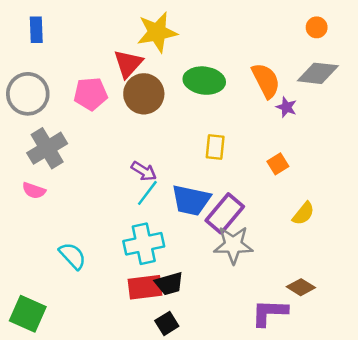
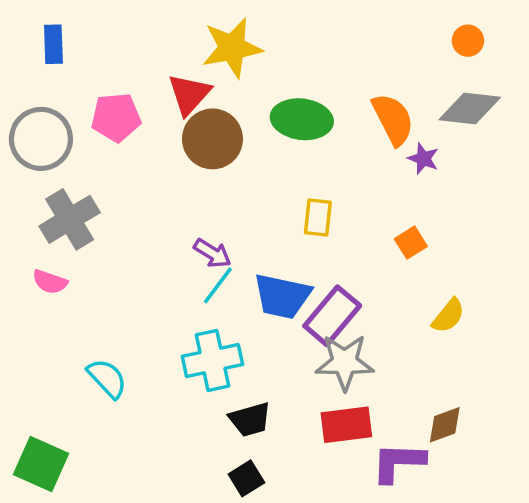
pink pentagon: (91, 94) -> (116, 117), moved
red rectangle: (145, 287) -> (346, 425), moved
brown diamond: (301, 287) -> (445, 425), turned -52

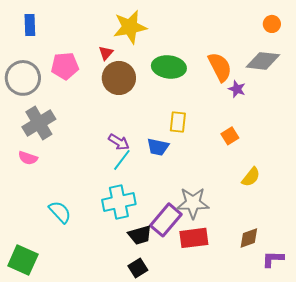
orange circle: (468, 41) -> (272, 24), moved
red triangle: (189, 94) -> (106, 53), size x0.6
blue trapezoid: (282, 296) -> (158, 147), moved, size x0.7
purple rectangle: (332, 316) -> (166, 220), moved
purple L-shape: (398, 462) -> (273, 259), moved, size x0.7

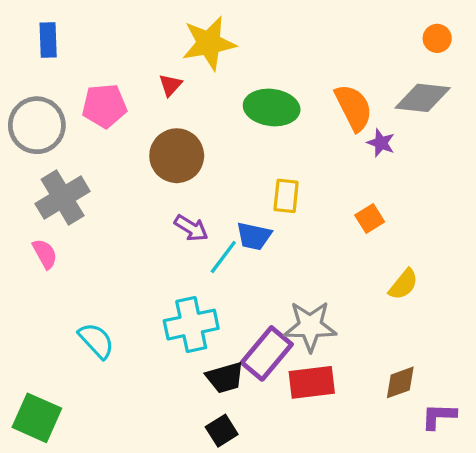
brown circle: (119, 78) -> (177, 156), moved
pink semicircle: (28, 158) -> (45, 254), turned -138
cyan line: (122, 160) -> (223, 257), moved

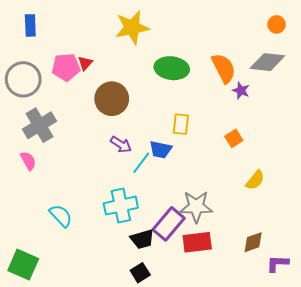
red triangle: (170, 85) -> (85, 63), moved

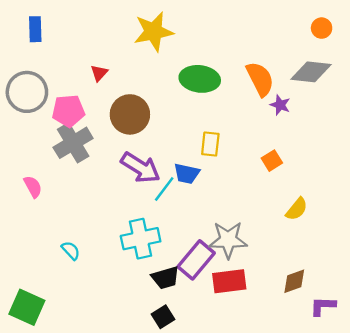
pink pentagon: (66, 67) -> (68, 111), moved
gray cross: (39, 125) -> (73, 143), moved
purple arrow: (121, 144) -> (141, 168), size x1.6
cyan semicircle: (61, 216) -> (71, 250), size x0.7

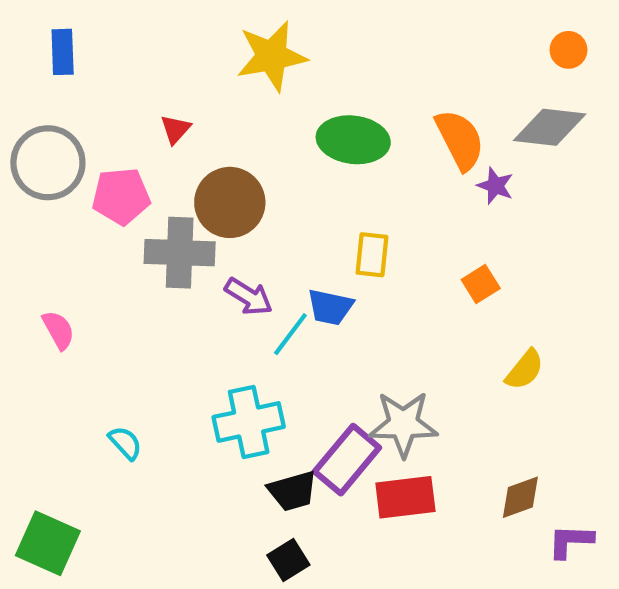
gray cross: (73, 143) -> (180, 253), moved, turned 33
purple arrow: (141, 168) -> (249, 297), size x0.7

